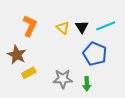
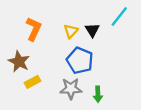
cyan line: (106, 26) -> (119, 17), moved, turned -30
yellow triangle: (63, 28) -> (71, 31), turned 32
blue pentagon: (95, 54) -> (80, 60), moved

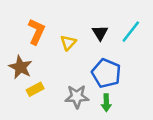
cyan line: (119, 17) -> (131, 32), moved
yellow triangle: (71, 31) -> (68, 43), moved
blue pentagon: (80, 60) -> (106, 73), moved

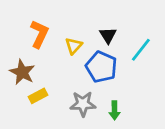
cyan line: (131, 32) -> (141, 50), moved
blue pentagon: (106, 73) -> (101, 67), moved

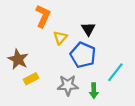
orange L-shape: (39, 34) -> (43, 16), moved
cyan line: (141, 50) -> (115, 72), moved

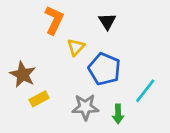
black triangle: (88, 29) -> (107, 21), moved

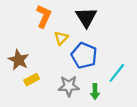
black triangle: (107, 21) -> (86, 17), size x1.5

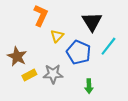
black triangle: (86, 17) -> (92, 22), moved
cyan line: (117, 73) -> (108, 46), moved
gray star: (69, 86) -> (53, 74), moved

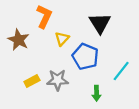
cyan line: (108, 46) -> (121, 71), moved
brown star: (17, 56) -> (19, 40), moved

